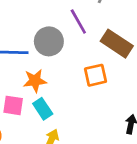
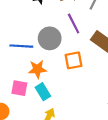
orange square: (95, 75) -> (73, 60), moved

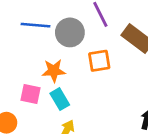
blue line: (21, 46) -> (36, 25), moved

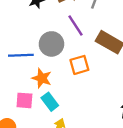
blue line: (36, 25) -> (21, 55), moved
orange star: (54, 71) -> (42, 78), turned 30

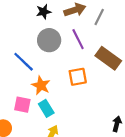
gray circle: (51, 44) -> (49, 40), moved
blue line: (21, 55) -> (24, 62), turned 40

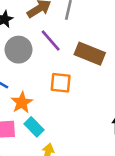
orange square: (78, 77) -> (61, 83), turned 30
orange star: (41, 85) -> (22, 103), turned 30

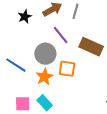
gray circle: (19, 50) -> (45, 54), moved
orange star: (22, 103) -> (44, 77), moved

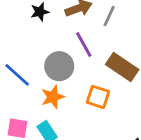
orange square: (67, 69) -> (98, 97), moved

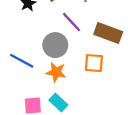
orange star: (53, 97) -> (56, 72), turned -30

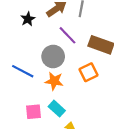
orange square: (94, 63) -> (88, 72), turned -30

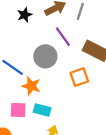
orange star: (54, 81) -> (31, 86), moved
cyan rectangle: (57, 109) -> (42, 110), turned -35

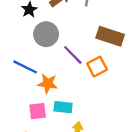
purple line: (63, 37) -> (73, 55), moved
gray circle: (45, 56) -> (46, 34), moved

